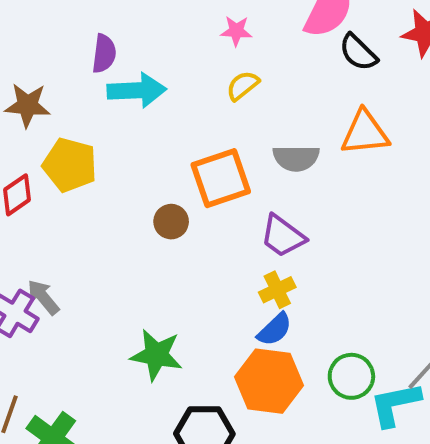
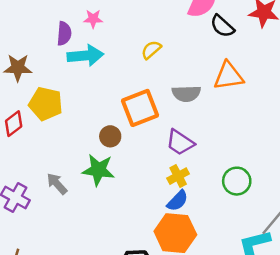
pink star: (236, 31) -> (93, 19), moved
gray arrow: (43, 297) -> (57, 184), moved
green star: (156, 355) -> (98, 170), moved
green circle: (351, 376) -> (237, 181), moved

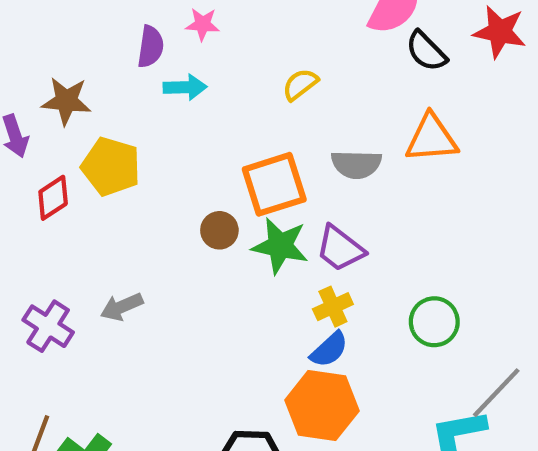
cyan arrow: (85, 56) -> (185, 87), size x0.7
green star: (98, 170) -> (280, 246), moved
gray arrow: (57, 184) -> (122, 307), turned -75

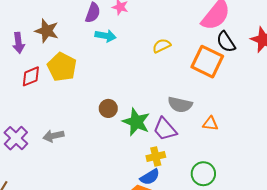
orange triangle: (432, 138) -> (210, 124), moved, size x0.6
gray semicircle: (356, 164) -> (180, 105), moved
orange square: (274, 184) -> (207, 62), moved, turned 32

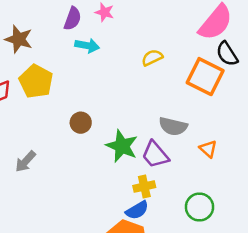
brown circle: (108, 108) -> (81, 123), moved
orange triangle: (210, 124) -> (208, 149), turned 35
gray arrow: (53, 136) -> (25, 162), turned -36

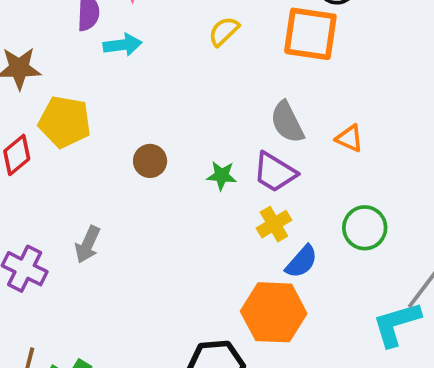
gray semicircle: (173, 126) -> (287, 122), turned 68
green star: (122, 146) -> (222, 176), size x0.6
blue semicircle: (137, 210) -> (301, 262), moved

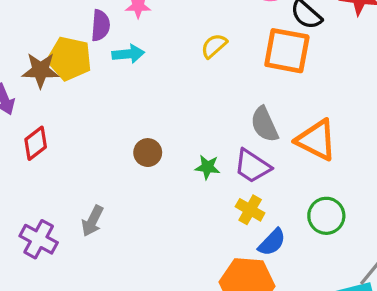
yellow pentagon: (65, 122) -> (69, 58), moved
orange triangle: (349, 138) -> (316, 140), size x1.8
yellow cross: (274, 224) -> (250, 210), turned -32

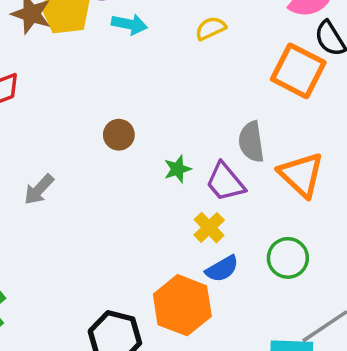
yellow semicircle: (214, 46) -> (211, 28), moved
green star: (207, 167) -> (177, 169), turned 30

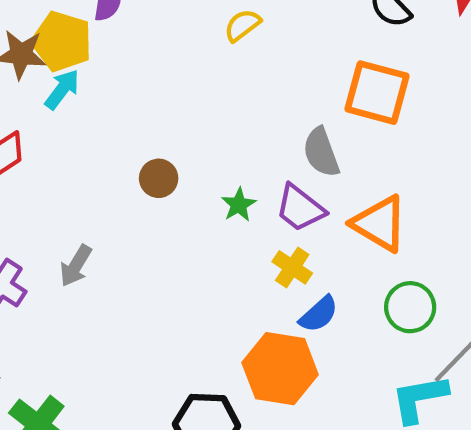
cyan arrow: (129, 24) -> (62, 89), moved, turned -52
orange square: (298, 71) -> (377, 93), moved
orange triangle: (301, 175) -> (380, 224), moved
green circle: (288, 258) -> (410, 307), moved

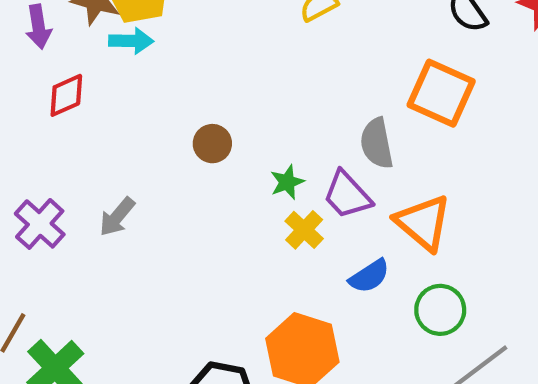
cyan arrow: (62, 89) -> (131, 41), turned 45
yellow cross: (292, 267) -> (304, 230), moved
blue semicircle: (319, 314) -> (369, 276), moved

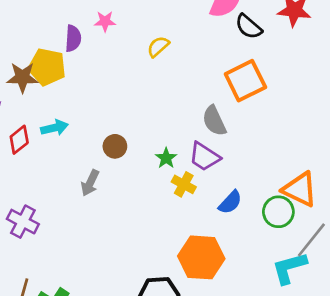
cyan arrow: (131, 41) -> (55, 128), moved
orange square: (441, 93) -> (245, 81), turned -36
gray arrow: (117, 217) -> (90, 183), moved
orange triangle: (423, 223) -> (300, 189), moved

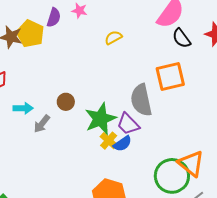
gray semicircle: (214, 121) -> (141, 100), size x1.4
cyan arrow: (55, 128) -> (23, 108), moved
green star: (166, 158) -> (100, 119), size x2.0
blue semicircle: (230, 202) -> (122, 144), moved
green circle: (278, 212) -> (172, 176), size x1.5

